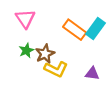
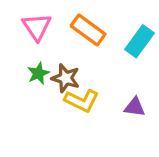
orange rectangle: (75, 30) -> (88, 30), moved
brown star: (45, 54) -> (66, 78), turned -30

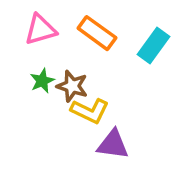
pink triangle: (37, 27) -> (40, 30), turned 48
purple triangle: (135, 107) -> (113, 144), moved, size x1.4

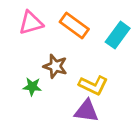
green star: (42, 81) -> (32, 87), moved, turned 30
yellow L-shape: (90, 111) -> (93, 85), moved

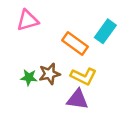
orange rectangle: (74, 26) -> (75, 43), moved
brown star: (55, 66) -> (49, 74), moved, turned -30

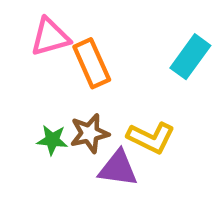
orange rectangle: (75, 43) -> (92, 63), moved, turned 30
purple triangle: (77, 99) -> (118, 168), moved

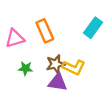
pink triangle: (50, 37) -> (15, 38), moved
brown star: (90, 133) -> (56, 64), moved

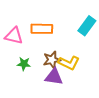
orange rectangle: (45, 31) -> (42, 29), turned -65
pink triangle: (15, 38) -> (14, 36), turned 30

